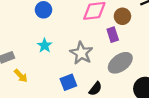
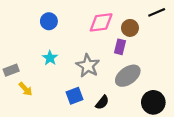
purple rectangle: (113, 35) -> (120, 47), turned 32

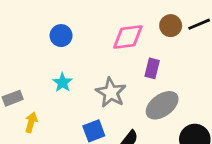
brown circle: (130, 28) -> (171, 26), moved
yellow arrow: (26, 89) -> (31, 122), turned -120

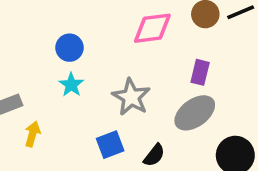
blue circle: (61, 36) -> (70, 48), moved
purple rectangle: (152, 68) -> (200, 72), moved

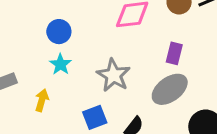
yellow arrow: (32, 134) -> (42, 100), moved

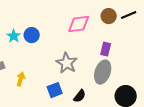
cyan star: (60, 64) -> (14, 36), moved
gray ellipse: (170, 89) -> (103, 72), turned -35

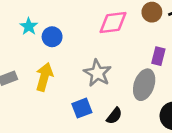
cyan star: (14, 36) -> (29, 26), moved
purple rectangle: (106, 49) -> (158, 56), moved
yellow arrow: (21, 79) -> (44, 77), moved, size x1.5

